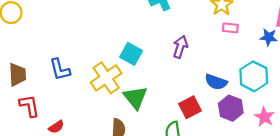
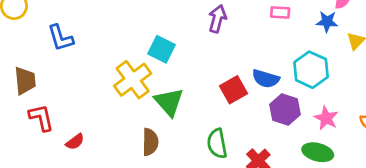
purple arrow: (180, 47) -> (217, 19), moved
blue L-shape: (60, 70) -> (60, 38), moved
red square: (190, 107) -> (234, 90), moved

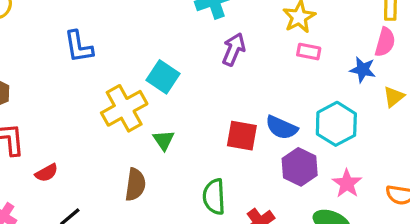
blue L-shape: (60, 38) -> (79, 47), moved
red square: (234, 90) -> (242, 136), turned 32
green triangle: (169, 102) -> (164, 140), size x0.6

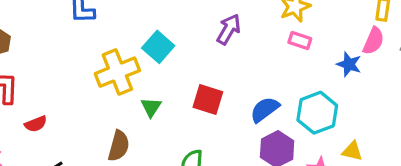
yellow triangle: (394, 97) -> (352, 151), moved, turned 45
blue semicircle: (282, 128) -> (265, 109), turned 112
red square: (242, 136) -> (208, 100), moved

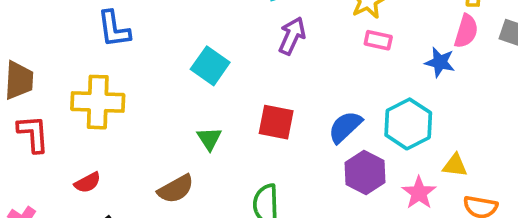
yellow cross: (117, 72) -> (98, 102), moved, turned 30
red semicircle: (36, 124) -> (88, 183), moved
brown semicircle: (119, 146) -> (176, 189), turned 52

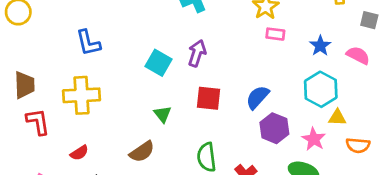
pink semicircle: (466, 31) -> (358, 55), moved, turned -75
purple arrow: (292, 36) -> (197, 53), moved
blue star: (440, 62) -> (320, 46), turned 30
cyan hexagon: (408, 124) -> (321, 89), moved

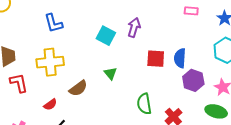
blue semicircle: (258, 97) -> (180, 58), turned -36
red square: (209, 98) -> (156, 59), moved
brown semicircle: (142, 152) -> (78, 88), moved

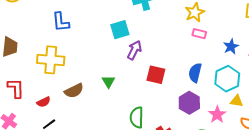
purple arrow: (134, 27) -> (134, 50), moved
cyan square: (106, 36) -> (120, 30), moved, turned 36
blue semicircle: (180, 58) -> (195, 73), moved
red L-shape: (19, 83) -> (16, 88), moved

